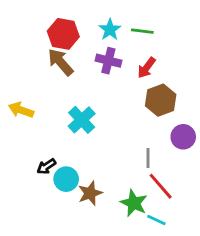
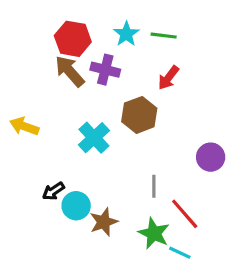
purple cross: (108, 61) -> (105, 70), moved
brown hexagon: (161, 100) -> (139, 115), moved
gray line: (148, 158) -> (154, 186), moved

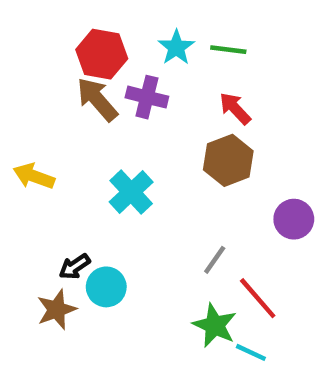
red arrow: (168, 78) -> (235, 108), turned 100
brown hexagon: (139, 115) -> (228, 160), moved
gray line: (154, 186) -> (215, 260), turned 35
brown star: (104, 222) -> (57, 310), moved

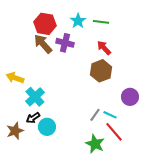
cyan cross: (131, 192) -> (35, 97), moved
brown star: (57, 310) -> (15, 131), moved
cyan line: (251, 352) -> (110, 115), moved

